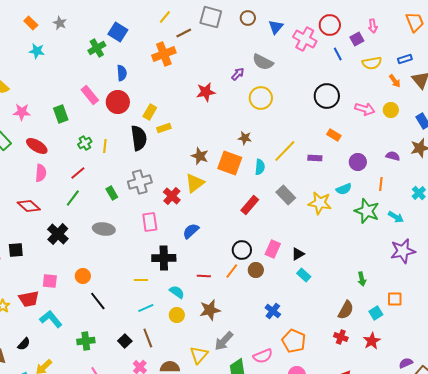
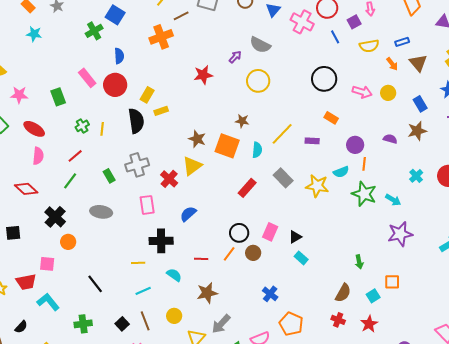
orange line: (381, 184) -> (364, 164), moved
orange circle: (83, 276) -> (68, 242), moved
yellow circle: (177, 315) -> (174, 316), moved

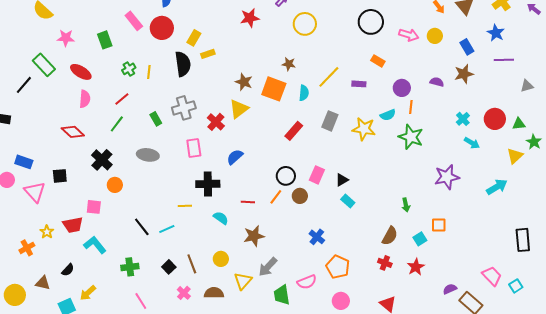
gray rectangle: (283, 178) -> (330, 121), turned 66
cyan arrow: (393, 200) -> (472, 143), moved
cyan line: (143, 291) -> (167, 229), moved

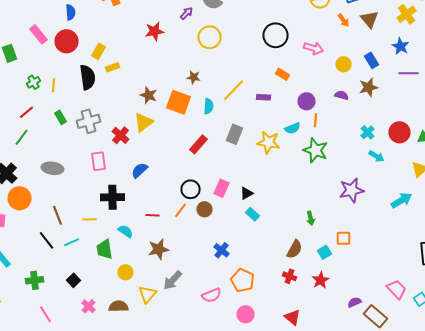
yellow circle: (435, 36) -> (344, 64), moved
green rectangle: (156, 119) -> (60, 117), moved
orange circle: (115, 185) -> (20, 198), size x1.5
brown line: (192, 264) -> (58, 215), moved
green trapezoid: (282, 295) -> (104, 249), moved

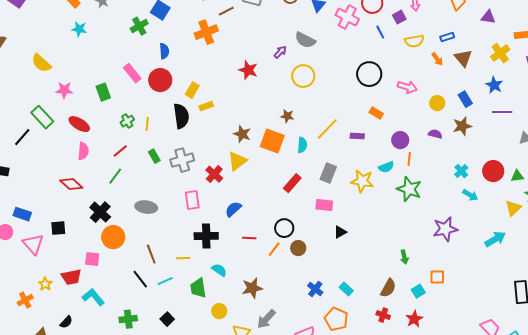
red star: (154, 31) -> (248, 70), turned 30
pink rectangle: (222, 188) -> (324, 205), moved, turned 72
cyan rectangle: (252, 214) -> (346, 289), moved
red line: (152, 215) -> (249, 238), moved

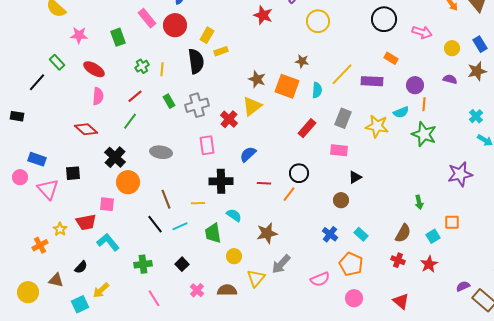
green rectangle: (42, 117) -> (57, 62), size x0.7
purple rectangle: (357, 136) -> (372, 81), size x1.5
brown circle: (298, 248) -> (341, 200), moved

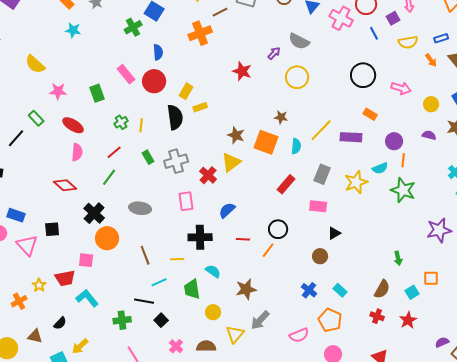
yellow star: (377, 126) -> (356, 182), turned -30
black line: (155, 224) -> (144, 301), moved, turned -42

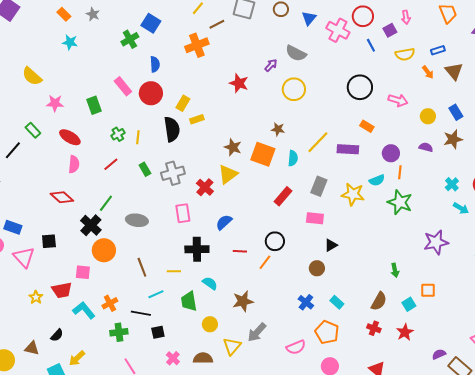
green line: (109, 177) -> (106, 203), moved
yellow star: (356, 182) -> (353, 194), turned 30
orange cross: (19, 301) -> (110, 303), moved
black square: (161, 320) -> (158, 332), turned 32

